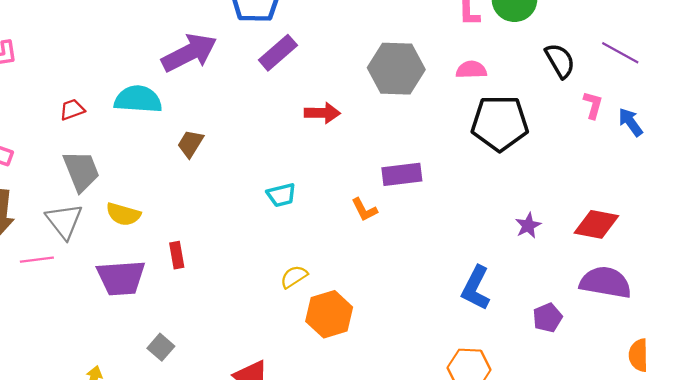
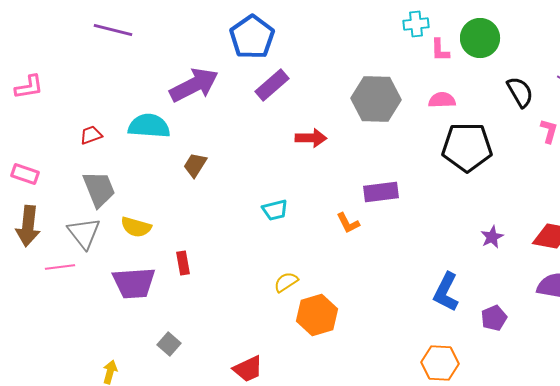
purple pentagon: (547, 318) -> (494, 318), moved

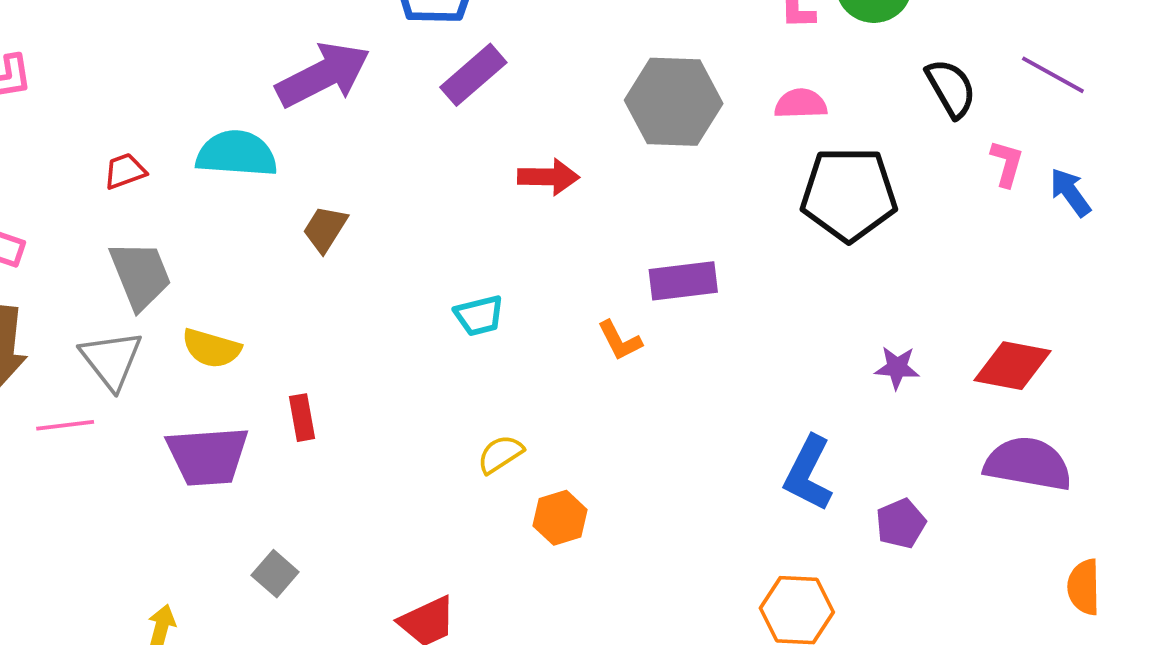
purple star: (492, 237) -> (897, 368), turned 30
orange hexagon: (317, 315) -> (560, 518), size x0.7

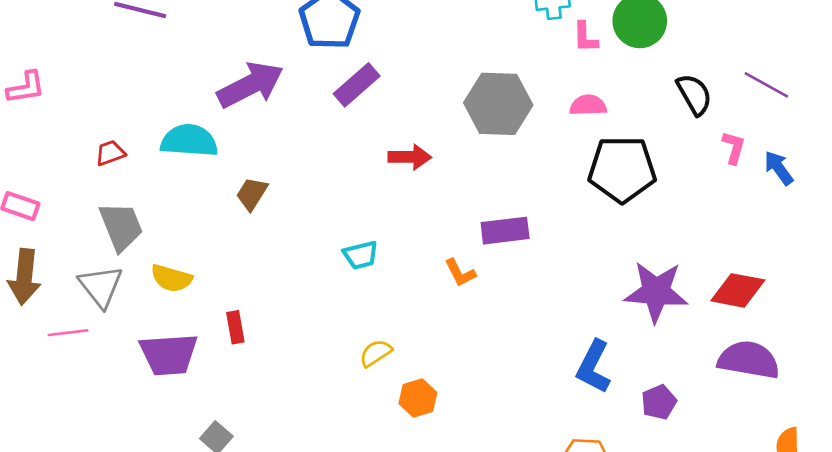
purple star: (897, 368) -> (656, 292), size x2.0

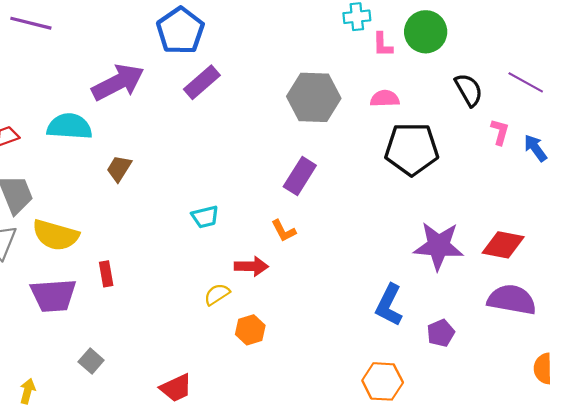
red arrow: (410, 157) -> (251, 266), moved
purple rectangle: (505, 231) -> (300, 176), moved, turned -51
yellow semicircle: (171, 278) -> (56, 235), size x1.4

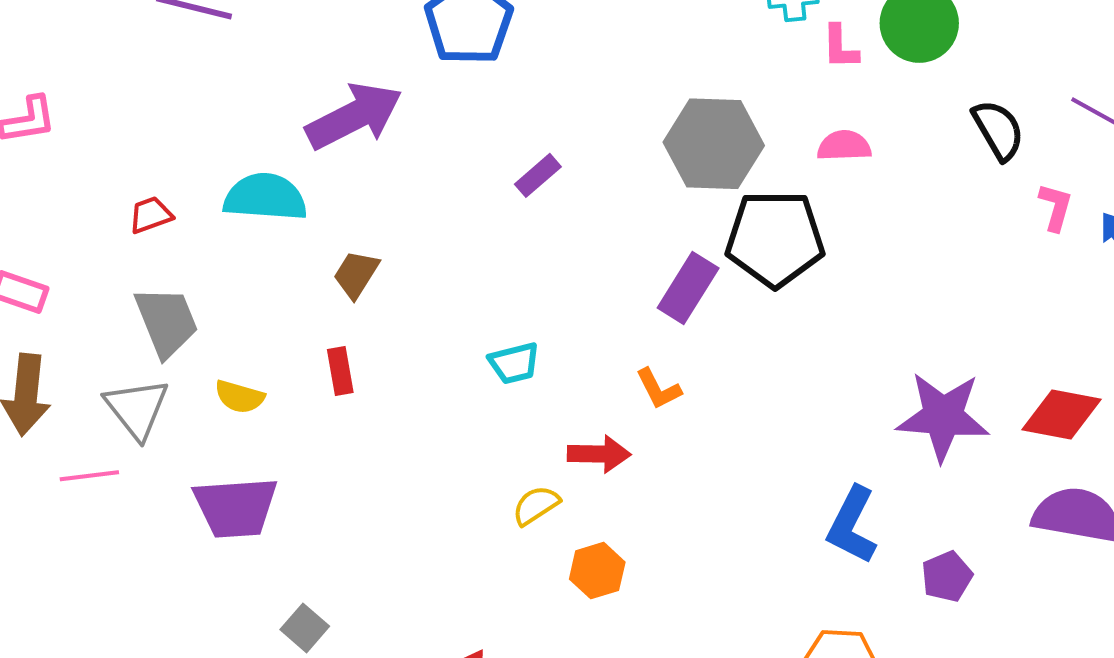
purple rectangle: (202, 82) -> (538, 175), moved, size x0.7
black pentagon: (412, 149) -> (775, 239), moved
yellow semicircle: (56, 235) -> (240, 397), size x0.6
red rectangle: (106, 274) -> (340, 371), moved

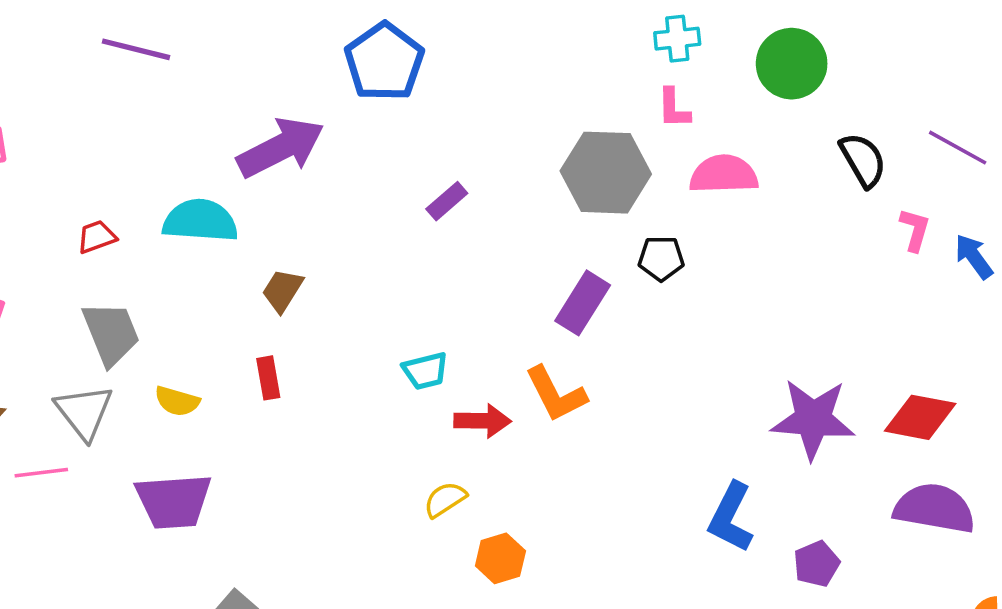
pink L-shape: (840, 47) -> (674, 108), moved
pink semicircle: (844, 146) -> (724, 174), size x1.4
black pentagon: (775, 239) -> (661, 258), size x0.5
orange L-shape: (658, 389) -> (556, 394), size x1.5
red arrow: (599, 454) -> (483, 421), moved

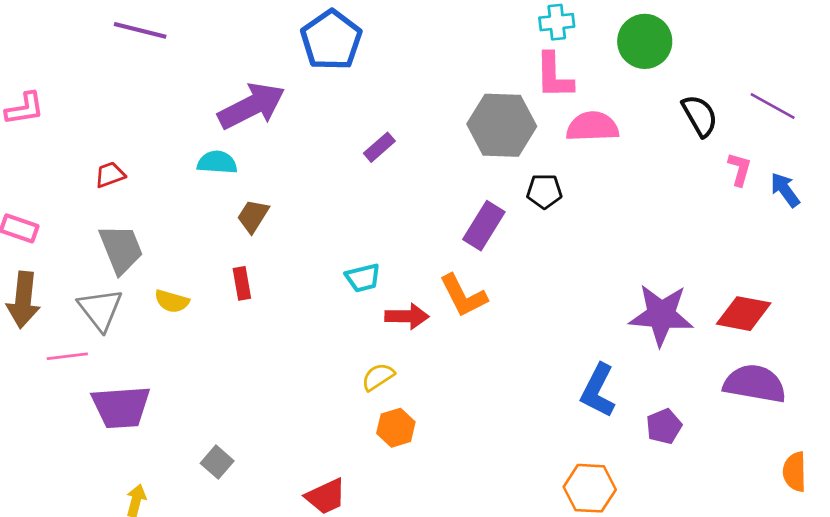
pink L-shape: (674, 108) -> (554, 76), size x1.5
cyan semicircle: (200, 221) -> (217, 162), moved, size x0.7
purple trapezoid: (173, 501) -> (121, 407), moved
orange hexagon: (500, 558) -> (396, 428), moved

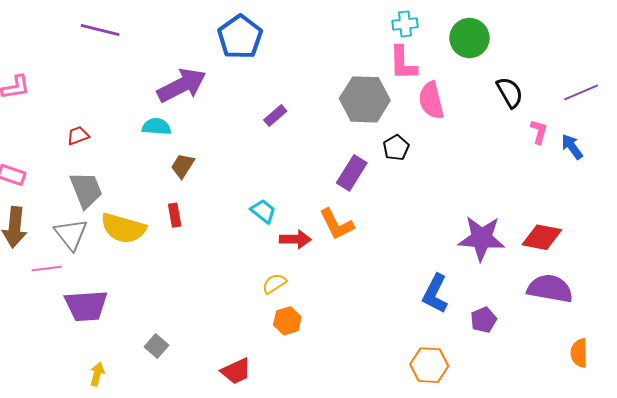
purple line: (773, 106) -> (581, 92), moved, turned -52
pink semicircle: (592, 127) -> (431, 100), turned -102
black pentagon: (544, 191) -> (396, 148), turned -30
cyan trapezoid: (363, 278) -> (263, 211), turned -128
yellow semicircle: (172, 301) -> (123, 228), size x1.8

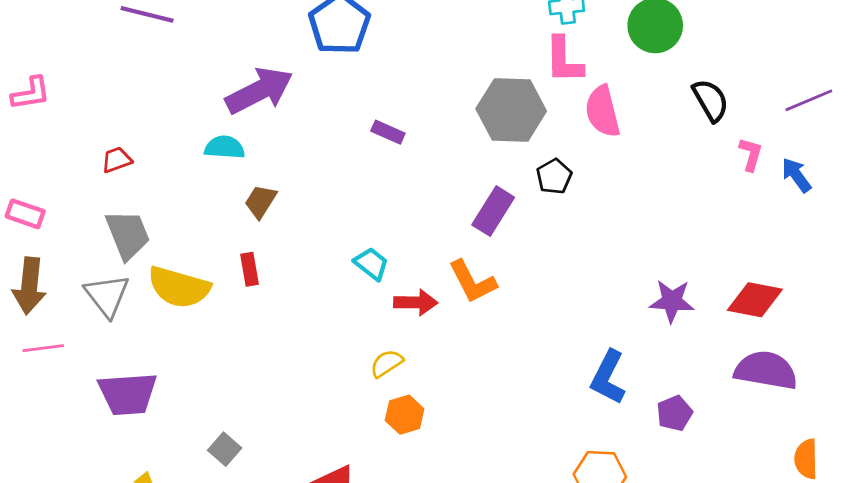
purple rectangle: (275, 116) -> (388, 132), turned 65
purple star: (482, 238) -> (672, 301), size x0.7
pink line: (47, 268) -> (43, 348), moved

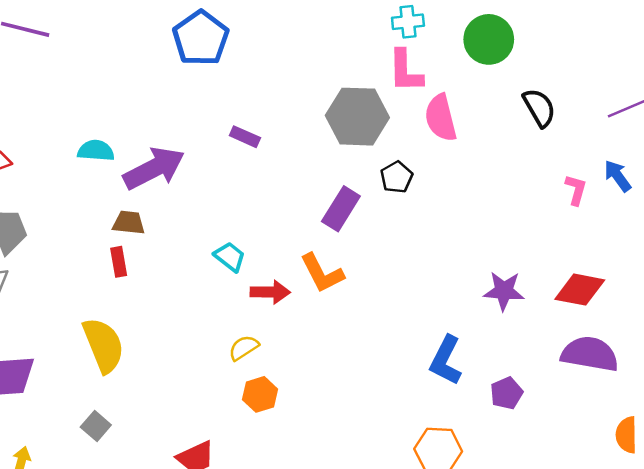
purple arrow: (259, 91) -> (154, 168), moved
pink L-shape: (751, 154) -> (576, 190), moved
brown trapezoid: (261, 201) -> (129, 223), moved, turned 64
yellow semicircle: (179, 287) -> (103, 345), moved, turned -128

